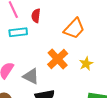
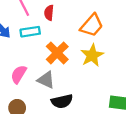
orange cross: (58, 59) -> (57, 53), moved
yellow star: (86, 64) -> (92, 55), moved, size x1.5

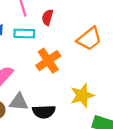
yellow star: (92, 55) -> (82, 95), moved
gray triangle: (46, 80) -> (19, 102), moved, turned -30

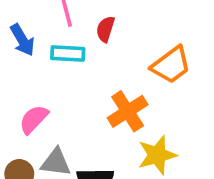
orange cross: (48, 61) -> (128, 111), moved

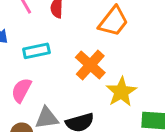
cyan rectangle: (68, 54) -> (36, 51), moved

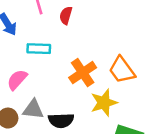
orange trapezoid: (113, 21) -> (122, 70), moved, turned 92

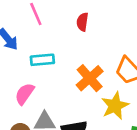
red semicircle: (66, 15) -> (82, 22), moved

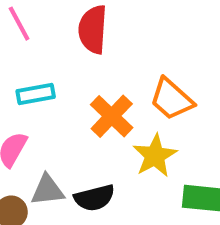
red semicircle: (82, 22) -> (93, 29), size x1.6

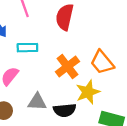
gray triangle: (47, 190) -> (37, 102), moved
black semicircle: (94, 198) -> (65, 110), moved

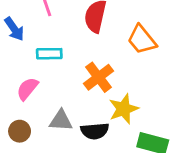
orange trapezoid: (102, 62) -> (142, 40), moved

